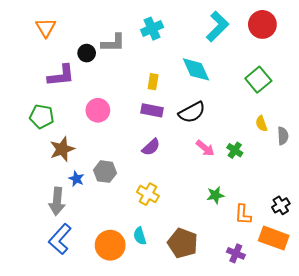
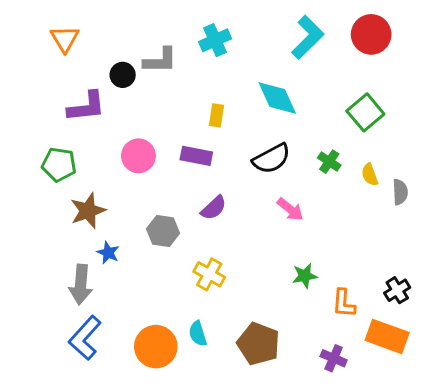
purple rectangle: (152, 110) -> (196, 156), moved
green cross: (235, 150) -> (329, 162), moved
gray hexagon: (105, 172) -> (163, 231), moved

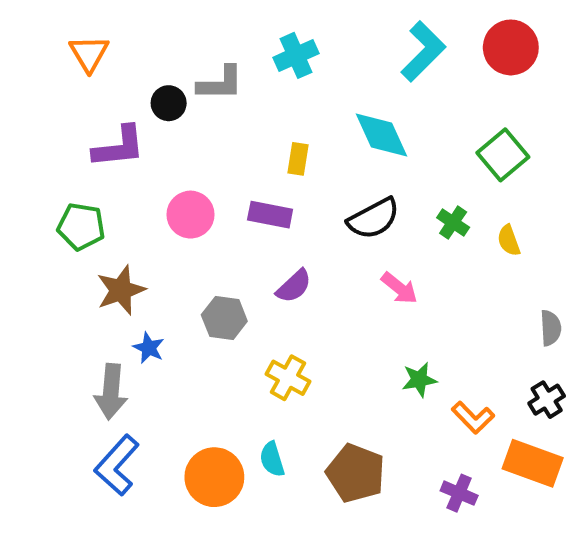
gray semicircle: (400, 192) -> (551, 328), moved
orange L-shape: (344, 303) -> (473, 417), turned -48

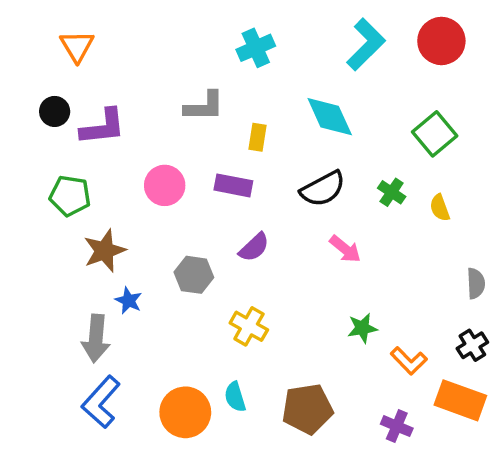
gray L-shape: (220, 83) -> (204, 106), moved
black circle: (169, 103) -> (55, 111), moved
brown pentagon: (356, 473) -> (307, 409), turned -30

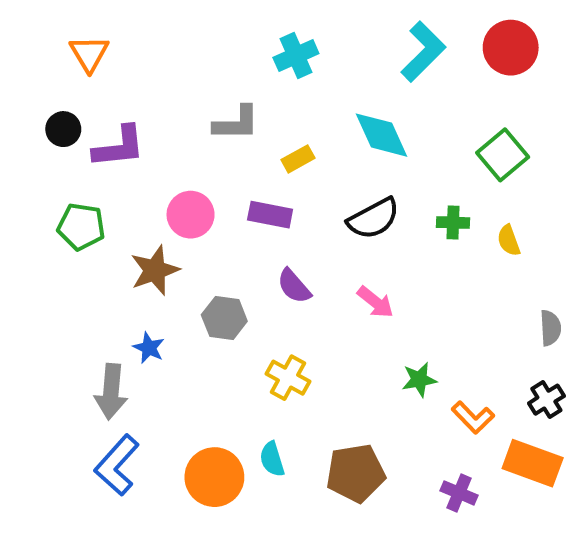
yellow rectangle: (257, 137) -> (298, 159), turned 52
green cross: (392, 192) -> (453, 223), turned -32
purple semicircle: (254, 247) -> (294, 286), turned 92
pink arrow: (345, 249) -> (375, 302), moved
brown star: (104, 251) -> (155, 270), moved

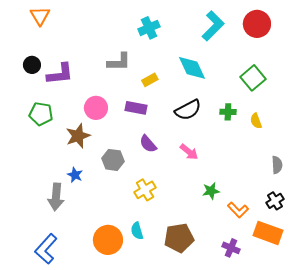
orange triangle: (89, 54) -> (40, 16), moved
yellow cross: (288, 378) -> (145, 190), turned 30
blue L-shape: (117, 465) -> (46, 249), moved

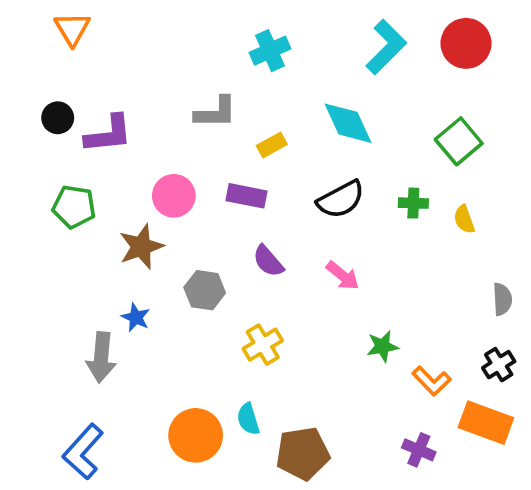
brown pentagon: (179, 238) -> (303, 453), moved

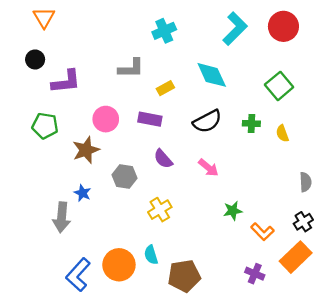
black circle: (58, 118) -> (35, 59), moved
orange rectangle: (486, 423) -> (296, 257), turned -64
blue L-shape: (83, 452) -> (78, 275), moved

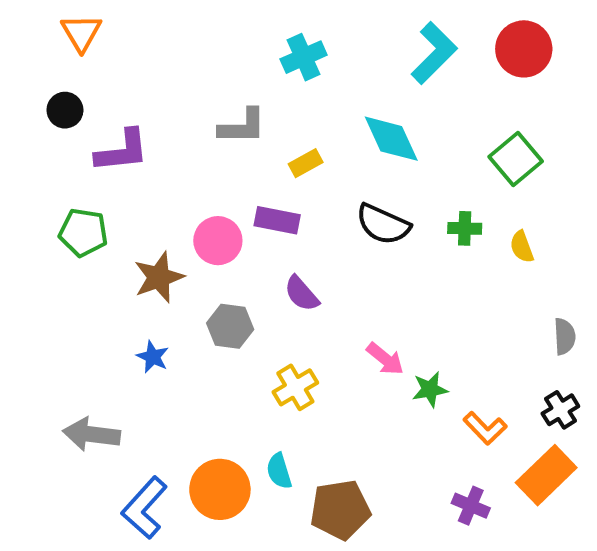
pink circle: (106, 119) -> (218, 241), moved
black semicircle: (207, 121) -> (383, 224), turned 52
pink arrow: (208, 168) -> (385, 359), moved
gray arrow: (62, 217) -> (91, 434), moved, turned 92

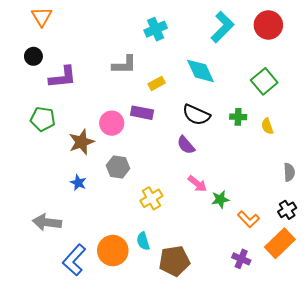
purple semicircle: (302, 294) -> (186, 145), moved

